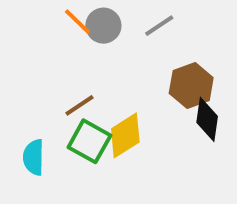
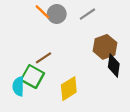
yellow diamond: (125, 135) -> (69, 89), moved
green square: (89, 141) -> (33, 77), moved

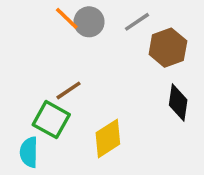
brown hexagon: (105, 47) -> (168, 48), moved
cyan semicircle: (18, 86) -> (29, 152), moved

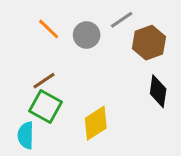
orange line: (67, 18) -> (49, 29), moved
gray circle: (89, 22) -> (87, 35), moved
brown line: (68, 90) -> (44, 81), moved

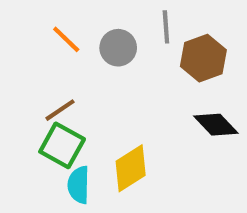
gray line: (122, 20) -> (166, 27), turned -60
black diamond: (158, 91) -> (216, 125), turned -52
cyan semicircle: (26, 135) -> (79, 185), moved

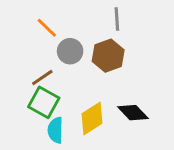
gray circle: (118, 48) -> (70, 51), moved
brown hexagon: (203, 58) -> (108, 56), moved
black diamond: (216, 125) -> (133, 113), moved

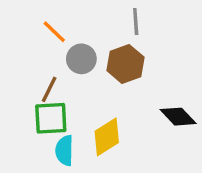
brown line: (42, 78) -> (49, 89), turned -30
green square: (44, 102) -> (51, 118), turned -32
black diamond: (133, 113) -> (178, 117), moved

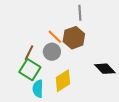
orange line: (54, 32) -> (55, 37), moved
gray circle: (81, 59) -> (52, 52), moved
green square: (51, 118) -> (30, 70), turned 35

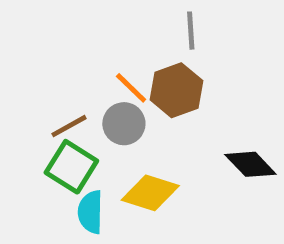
brown line: (29, 53) -> (69, 126), turned 35
yellow diamond: (63, 81) -> (150, 193), turned 50

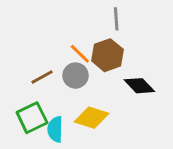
black diamond: (250, 164) -> (139, 86), moved
green square: (71, 167) -> (32, 118), moved, turned 32

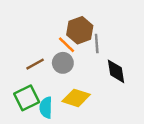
gray line: (116, 19) -> (97, 44), moved
brown hexagon: (107, 55) -> (80, 30), moved
black diamond: (139, 86) -> (116, 71), turned 35

